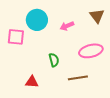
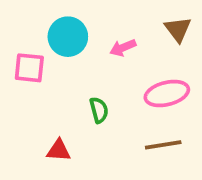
brown line: (78, 78) -> (163, 145), moved

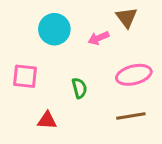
brown triangle: (178, 29) -> (126, 17), moved
pink square: (29, 68) -> (25, 76), moved

